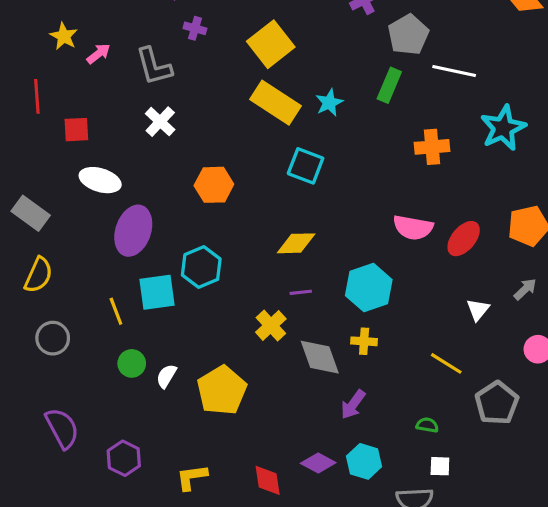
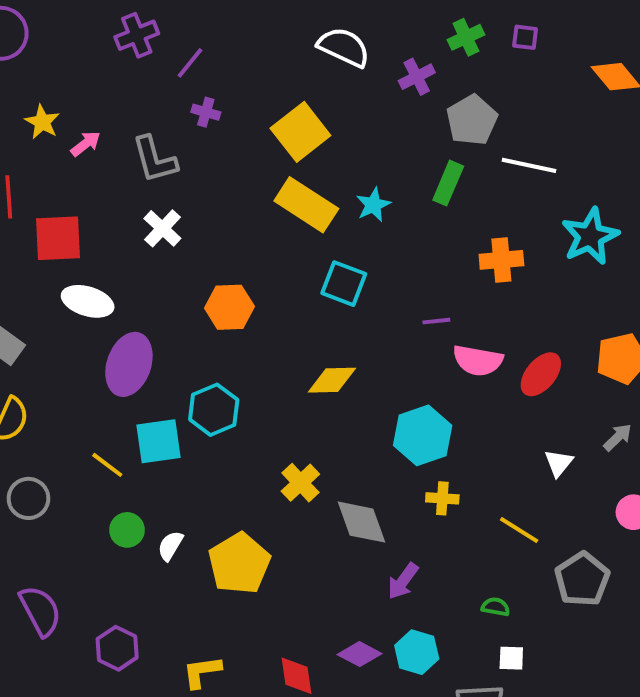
red square: (76, 130) -> (58, 238), size x1.5
purple line: (301, 292) -> (436, 321), moved
yellow line: (116, 311) -> (107, 465), turned -32
yellow cross: (364, 341) -> (442, 498), moved

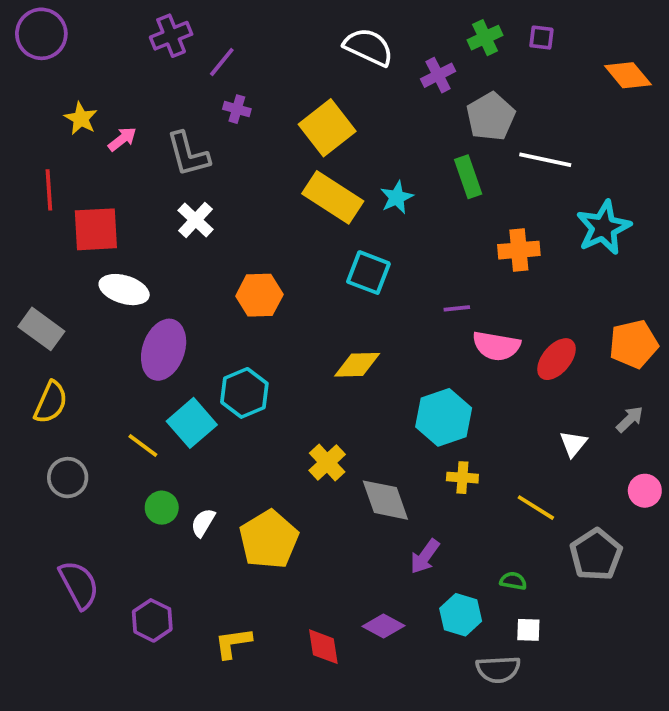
green rectangle: (448, 183) -> (468, 177), turned -42
cyan square: (159, 441) -> (192, 423), turned -33
cyan hexagon: (417, 652) -> (461, 615), moved

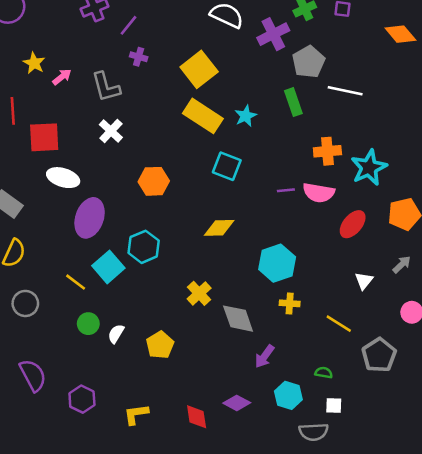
purple cross: (438, 75) -> (273, 34), size x1.4
cyan star: (603, 227) -> (369, 168), moved
pink semicircle: (496, 346) -> (319, 193), moved
yellow pentagon: (269, 540) -> (160, 345), size x0.7

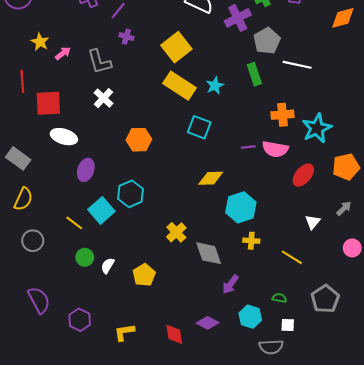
orange diamond: (400, 34) -> (343, 18), turned -65
purple ellipse: (90, 218) -> (86, 170), size x0.7
yellow diamond: (219, 228) -> (211, 178), moved
gray pentagon: (379, 355) -> (325, 299), moved

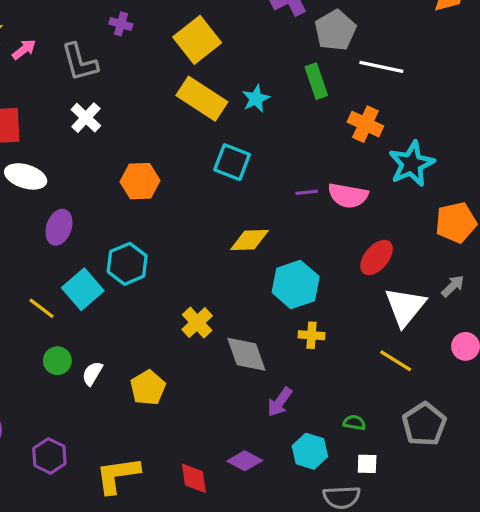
orange cross: (282, 115) -> (365, 124), moved, turned 30
red ellipse: (303, 175) -> (377, 257), moved
white triangle: (313, 222) -> (405, 307), size x1.8
yellow line: (292, 257) -> (396, 361), moved
yellow L-shape: (124, 332) -> (118, 475), size x1.4

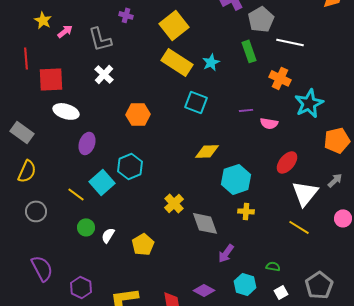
purple line: (307, 192) -> (246, 110), moved
pink semicircle: (348, 196) -> (269, 123), size x0.7
gray pentagon: (424, 424) -> (319, 285), moved
white square: (367, 464) -> (281, 292), turned -32

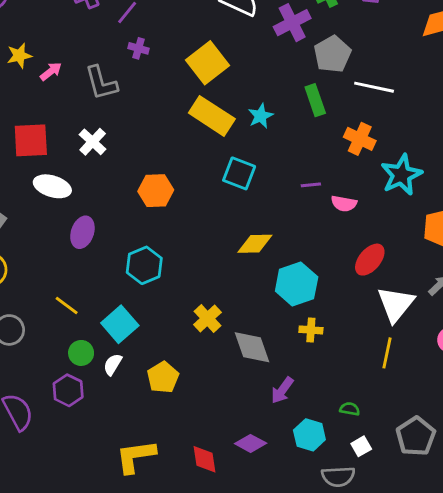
yellow star: (43, 20) -> (19, 56), turned 30
white cross: (104, 74) -> (93, 142), moved
cyan square: (102, 182) -> (120, 324), moved
yellow line: (299, 227) -> (387, 353), turned 70
purple hexagon: (81, 287) -> (68, 390), moved

